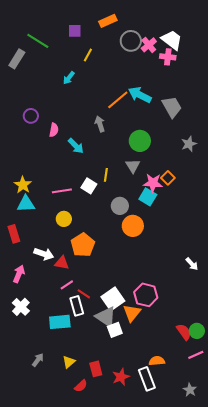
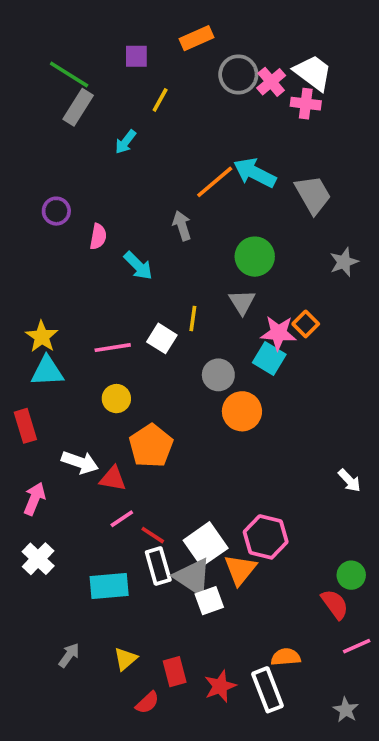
gray rectangle: (17, 59) -> (78, 107), moved
white rectangle: (77, 306) -> (158, 566), moved
green circle: (197, 331) -> (351, 575), moved

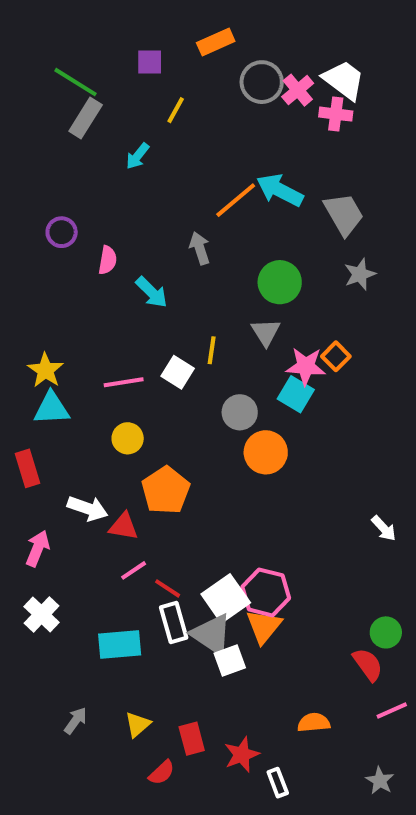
gray star: (344, 262) -> (360, 274), moved
pink hexagon: (266, 537) -> (266, 592), moved
white rectangle: (267, 690) -> (278, 783), moved, size x0.6

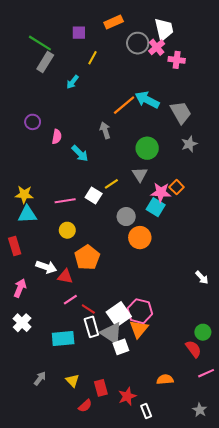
white trapezoid: (344, 80) -> (164, 29), moved, turned 40
yellow line: (212, 350) -> (111, 184), turned 48
yellow star: (46, 370) -> (24, 194), turned -30
yellow triangle: (138, 725) -> (73, 381), turned -32

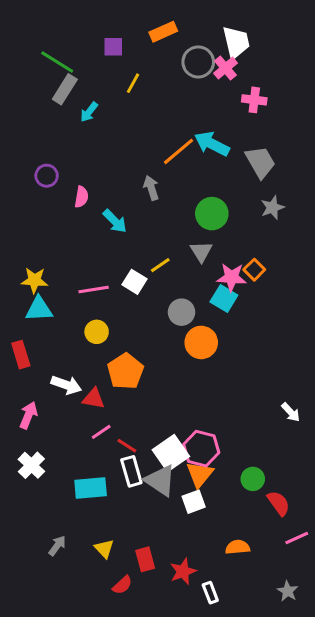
pink cross: (177, 60) -> (254, 100), moved
cyan arrow: (73, 82) -> (89, 112), moved
white arrow: (202, 277) -> (291, 412), moved
green circle: (203, 332) -> (253, 479), moved
white square: (121, 347) -> (194, 502), moved

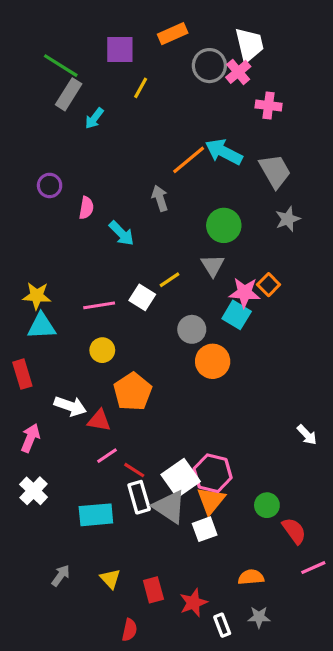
purple square: (113, 47) -> (120, 50), size x1.4
red semicircle: (122, 585) -> (129, 630), moved, turned -35
gray star: (288, 591) -> (259, 617), moved, turned -30

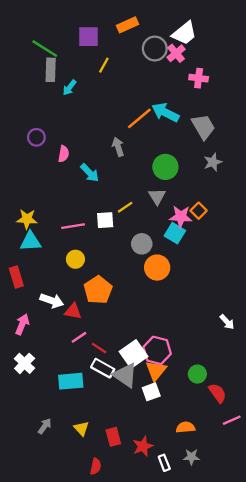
white trapezoid: (249, 45) -> (184, 33), turned 64
gray rectangle: (69, 94) -> (51, 70), turned -30
white square: (142, 297) -> (105, 220), turned -36
white rectangle: (139, 497) -> (103, 368), turned -45

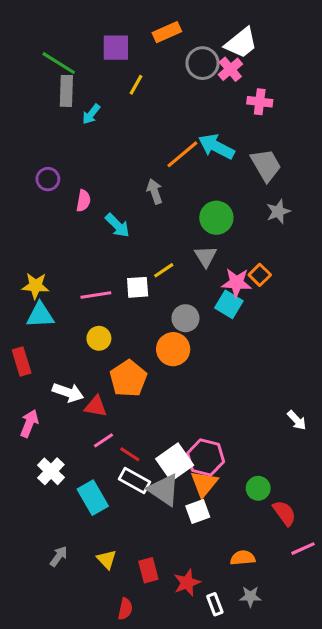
orange circle: (157, 268) -> (173, 349), moved
white cross: (25, 363) -> (51, 471), moved
cyan rectangle: (71, 381) -> (93, 498), turned 65

